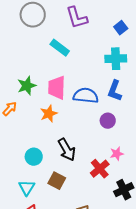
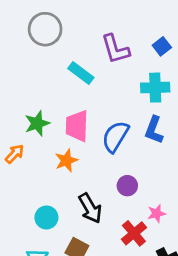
purple L-shape: (77, 18) -> (115, 49), moved
blue semicircle: (86, 96) -> (115, 137), turned -65
purple circle: (108, 121) -> (127, 186), moved

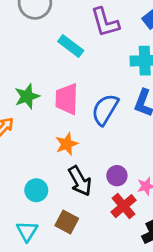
orange star: (66, 160) -> (67, 144), moved
purple circle: (127, 186) -> (117, 176), moved

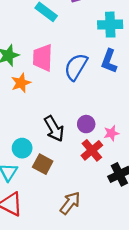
orange star: (67, 144) -> (21, 83), moved
cyan circle: (36, 190) -> (22, 148), moved

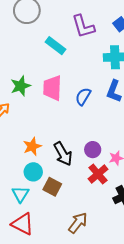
blue semicircle: (76, 67) -> (83, 96), size x0.7
orange star: (21, 83) -> (32, 146), moved

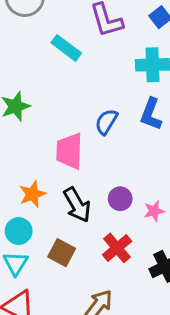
pink trapezoid: (52, 88) -> (69, 151), moved
cyan circle: (33, 172) -> (19, 231), moved
red cross: (98, 174) -> (117, 248), moved

